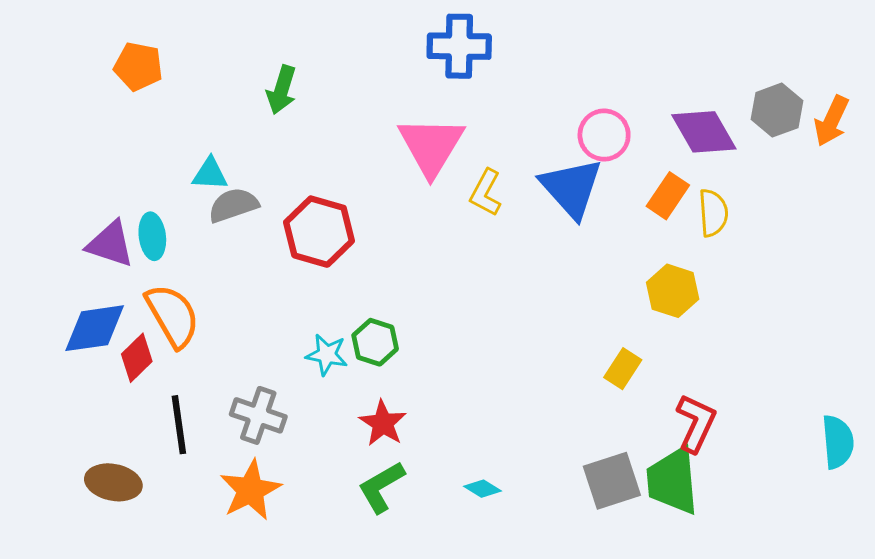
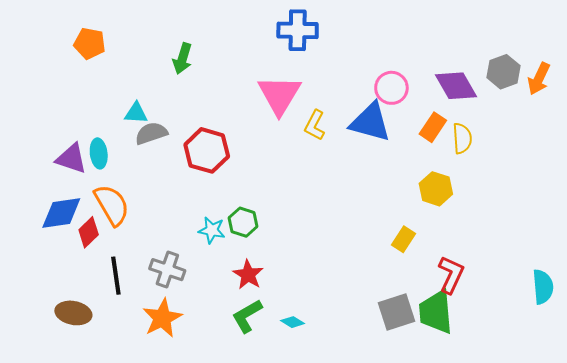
blue triangle: (571, 188) -> (370, 122), turned -33
cyan diamond: (483, 489) -> (293, 322), moved

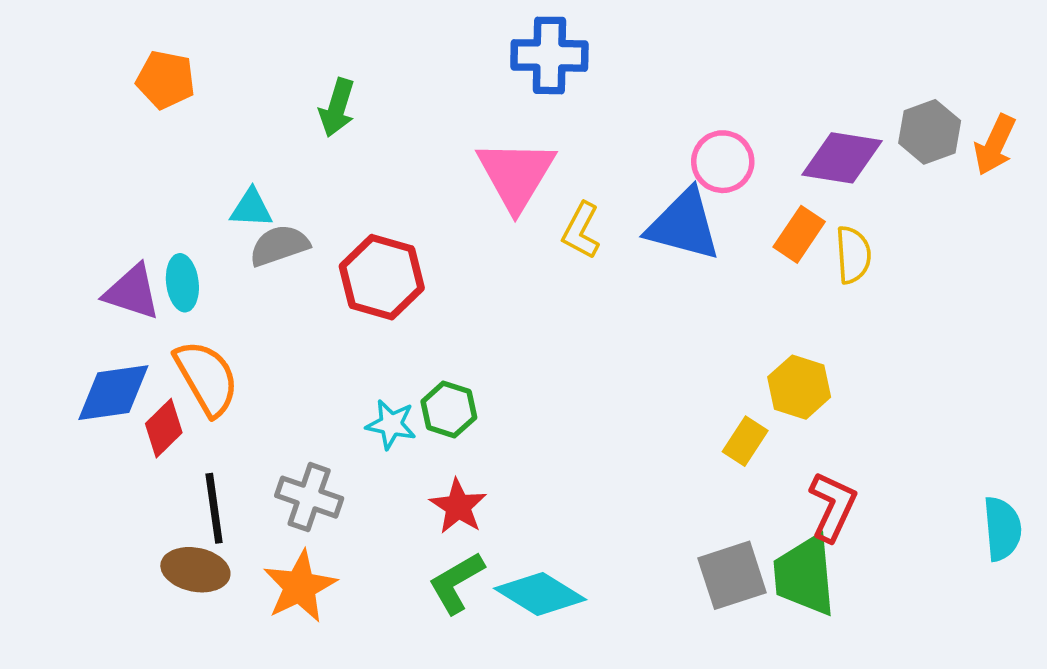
purple diamond: (456, 86) -> (842, 158), turned -51
yellow hexagon: (436, 189) -> (799, 387), moved
brown ellipse: (73, 313) -> (195, 570), moved
cyan diamond: (293, 322) -> (540, 594), size x2.0

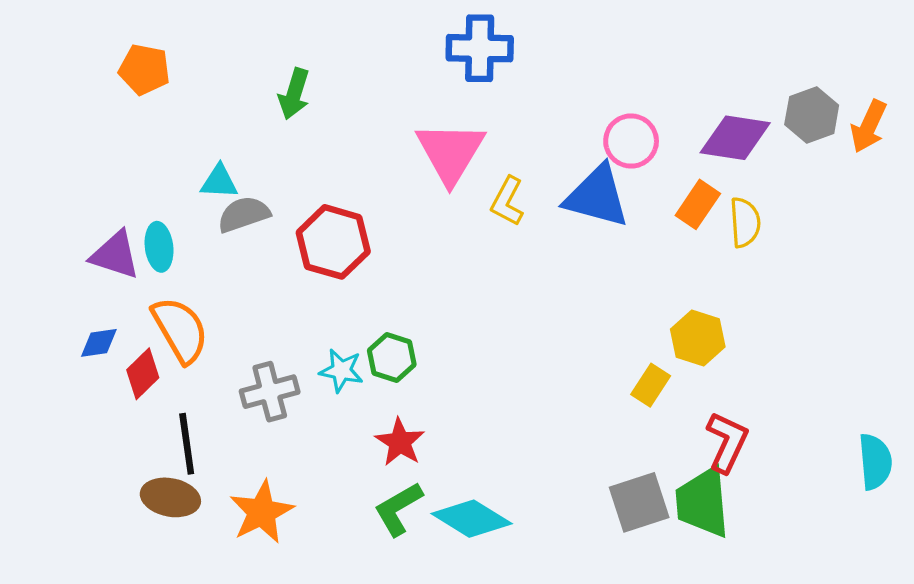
blue diamond: (113, 393) -> (99, 343), size x0.6
gray cross: (309, 497) -> (270, 392), moved, turned -34

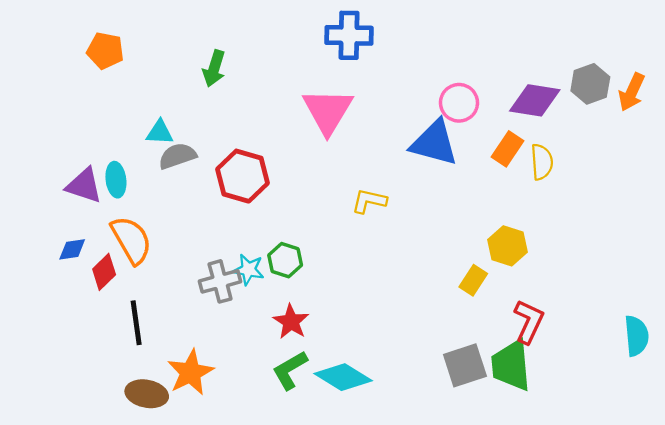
yellow L-shape: (507, 201) -> (369, 201), moved, turned 75
gray cross: (270, 392) -> (220, 281), moved
brown ellipse: (170, 497) -> (147, 394), moved

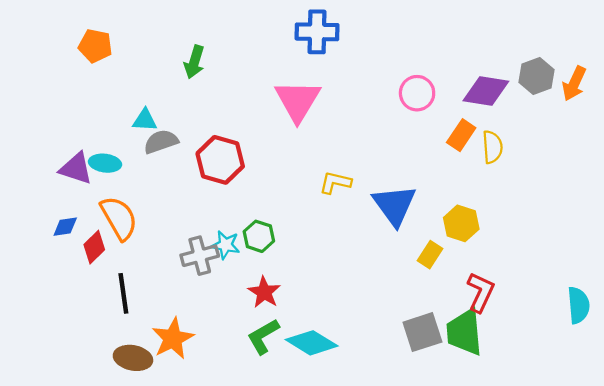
blue triangle: (434, 143) -> (394, 205), moved, turned 39
cyan ellipse: (116, 180) -> (105, 163), turned -76

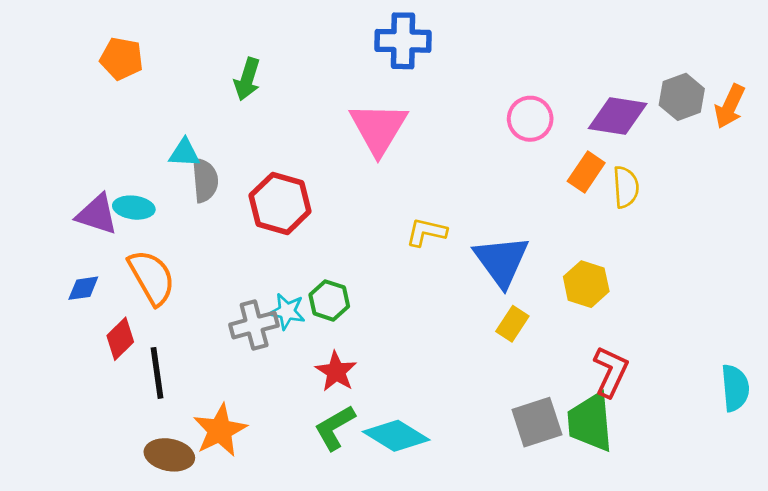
gray semicircle: (161, 142) -> (205, 180), turned 104
red diamond: (94, 247) -> (120, 339), moved
yellow rectangle: (430, 255) -> (512, 324), moved

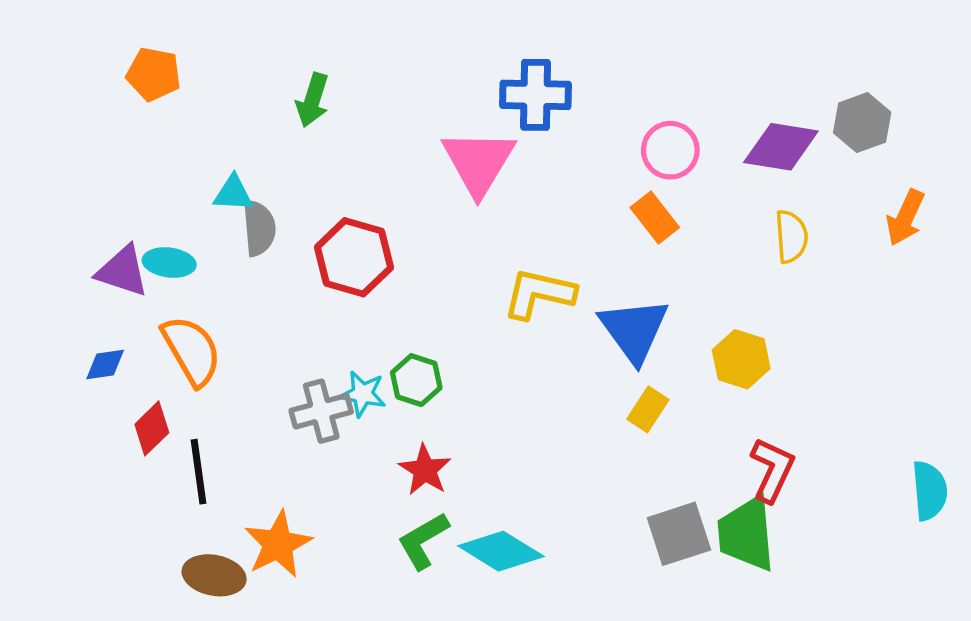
blue cross: (403, 41) -> (535, 95), moved
orange arrow: (730, 106) -> (905, 218), moved
orange rectangle: (586, 172) -> (655, 218), moved, turned -72
yellow L-shape: (426, 232) -> (539, 294), size x1.4

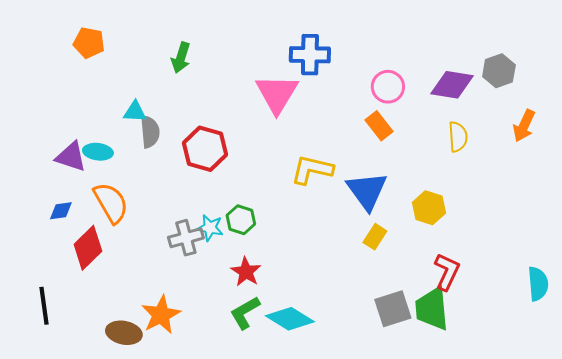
red diamond: (152, 428) -> (88, 248), size x1.4
black line: (198, 472) -> (44, 306), moved

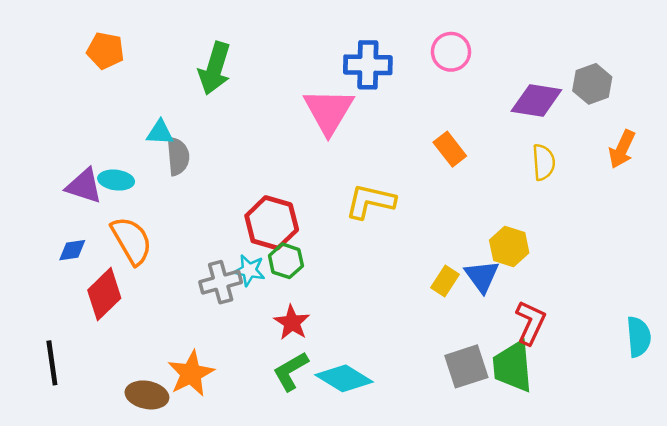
green arrow: (181, 58) -> (215, 68), size x1.4
pink circle: (388, 87) -> (451, 52), moved
red hexagon: (205, 149) -> (272, 223), moved
blue triangle: (367, 191) -> (482, 276), moved, size x0.7

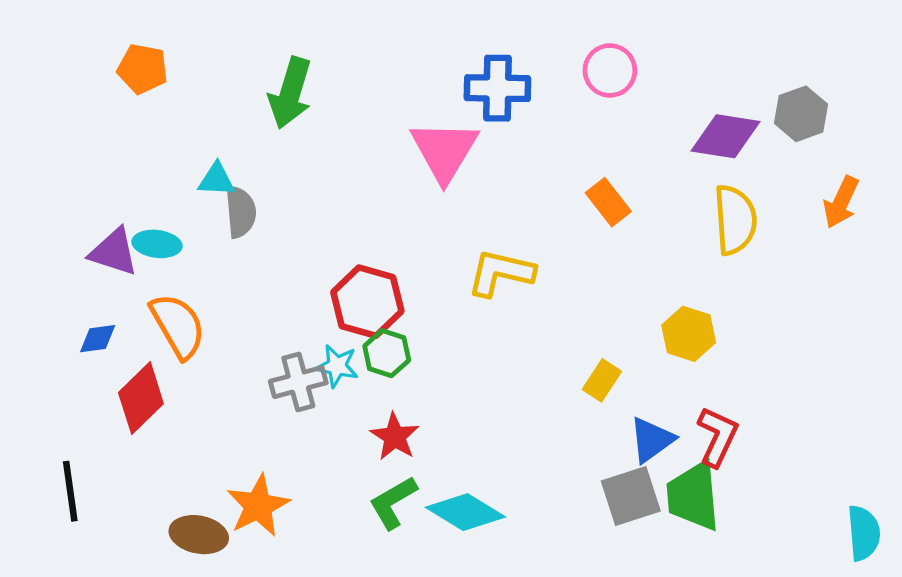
yellow semicircle: (544, 162) -> (735, 220), size x1.4
blue triangle: (482, 276) -> (652, 440), moved, turned 30
cyan semicircle: (639, 337) -> (864, 533), moved

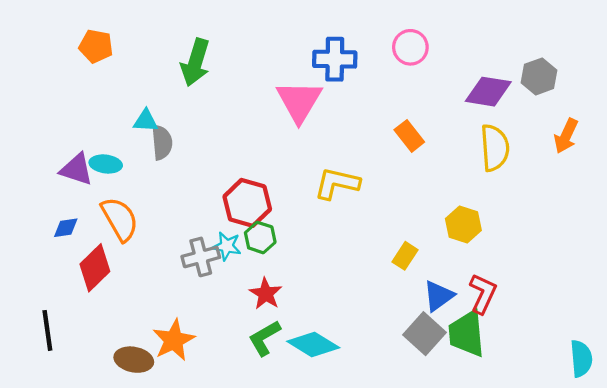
gray square: (631, 496) -> (424, 334), turned -30

